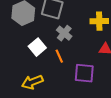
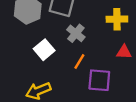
orange line: (59, 56) -> (79, 61), moved, turned 56

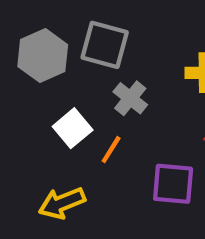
orange line: (79, 61) -> (111, 150), moved

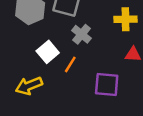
yellow arrow: (62, 203) -> (29, 86), moved

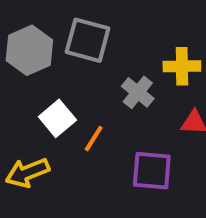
gray cross: (82, 34) -> (138, 92), moved

